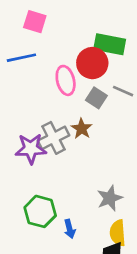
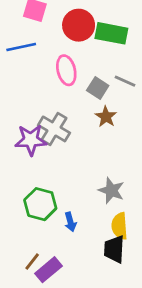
red circle: (92, 63) -> (79, 25), moved
brown star: (82, 129) -> (106, 117), moved
gray cross: (54, 138) -> (54, 129), turned -32
gray star: (110, 198) -> (111, 190), turned -30

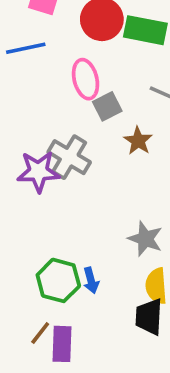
gray square: (98, 88) -> (107, 106), moved, turned 30
green hexagon: (40, 204) -> (58, 280), moved
purple rectangle: (49, 270) -> (62, 344), turned -48

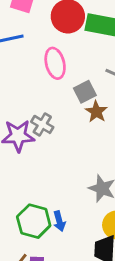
gray square: (107, 106) -> (85, 92), moved
gray cross: (69, 157) -> (42, 124), size x0.7

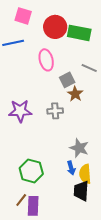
gray cross: (42, 124) -> (55, 111), moved, turned -35
blue arrow: (59, 221) -> (71, 168), moved

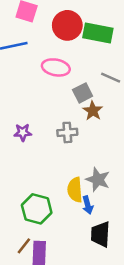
pink ellipse: (46, 60) -> (56, 67), turned -65
purple star: (20, 111) -> (23, 132), size x0.6
yellow semicircle: (85, 174) -> (75, 190), moved

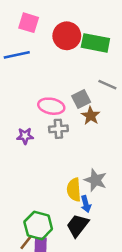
pink ellipse: (56, 67) -> (51, 106), moved
gray cross: (67, 132) -> (58, 129), moved
green hexagon: (37, 209) -> (38, 225), moved
black trapezoid: (100, 234) -> (78, 225), moved, turned 35

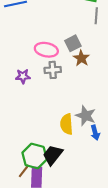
gray line: (107, 85) -> (96, 16), moved, turned 70
blue arrow: (86, 204) -> (95, 133), moved
black trapezoid: (78, 225) -> (53, 155), moved

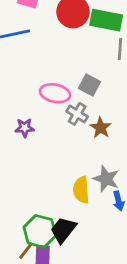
gray square: (73, 43) -> (90, 85), turned -35
brown star: (81, 58) -> (101, 128), moved
gray cross: (53, 70) -> (77, 114), moved, turned 35

